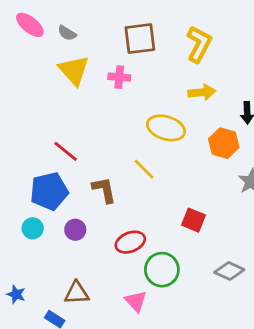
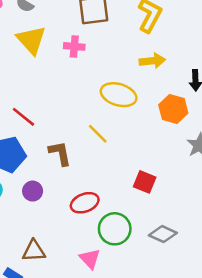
gray diamond: (229, 271) -> (163, 234), moved

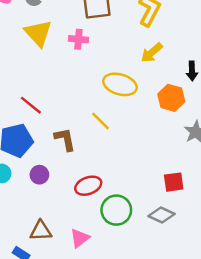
yellow arrow: (152, 61) -> (152, 53), turned 145
red square: (145, 182) -> (174, 182), moved, turned -30
pink triangle: (90, 259) -> (80, 238), moved, turned 35

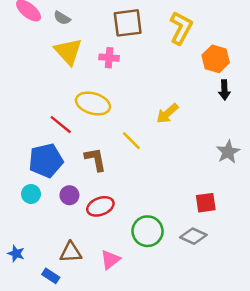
yellow arrow: (152, 53) -> (167, 113), moved
yellow ellipse: (120, 84) -> (93, 104), moved
orange hexagon: (171, 98) -> (216, 59), moved
red ellipse: (88, 186) -> (100, 206), moved

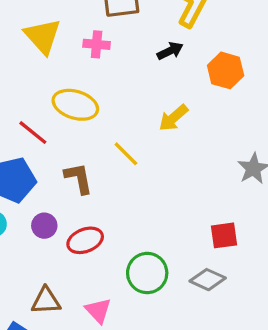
orange hexagon: (216, 59) -> (226, 70), moved
black arrow: (224, 90) -> (170, 51), moved, turned -114
pink triangle: (110, 260) -> (98, 311), turned -35

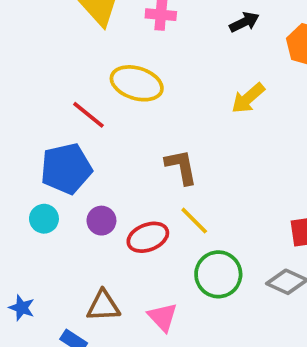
yellow line: (126, 154) -> (194, 221), moved
brown L-shape: (79, 178) -> (181, 167), moved

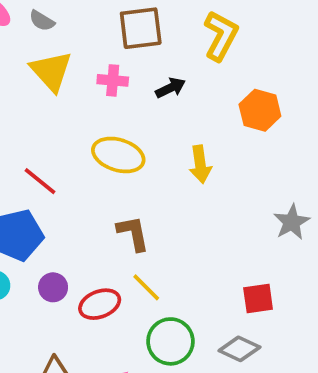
black arrow: (244, 22) -> (170, 88), moved
yellow ellipse: (137, 83) -> (118, 155), moved
yellow arrow: (248, 98) -> (200, 164), turned -57

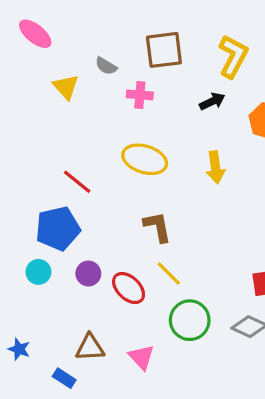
gray semicircle: (42, 21) -> (106, 66), moved
yellow triangle: (51, 71) -> (66, 87), moved, size x0.7
black arrow: (170, 88) -> (212, 101), moved
red ellipse: (100, 304) -> (129, 288), turned 64

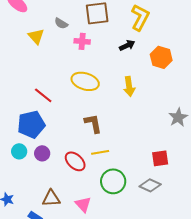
purple circle: (88, 274) -> (42, 153), moved
yellow line: (169, 274) -> (100, 152), turned -54

